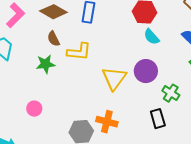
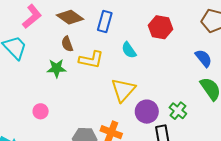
cyan semicircle: (151, 37) -> (129, 50), moved
purple circle: (146, 71) -> (147, 112), moved

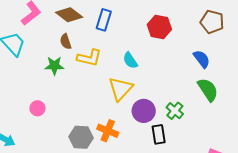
cyan semicircle: (129, 50) -> (130, 60), moved

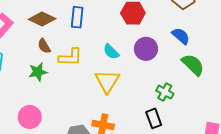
pink circle: (37, 108) -> (30, 117), size x1.5
purple circle: (144, 111) -> (146, 49), moved

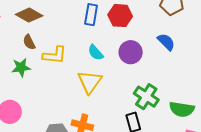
blue rectangle: (77, 17) -> (91, 15), moved
green semicircle: (193, 65) -> (182, 109), moved, turned 140
green cross: (165, 92) -> (146, 97), size x1.4

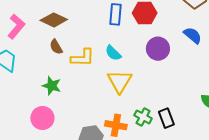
cyan semicircle: (96, 53) -> (113, 53), moved
green star: (21, 67) -> (52, 86), moved, turned 30
green cross: (146, 97) -> (143, 117), moved, size x0.7

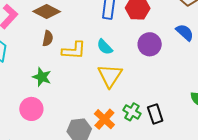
brown semicircle: (56, 47) -> (48, 38), turned -140
orange cross: (116, 125) -> (104, 119), turned 30

